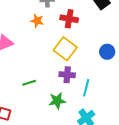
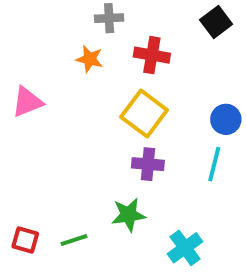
green line: (29, 83) -> (74, 240), moved
cyan line: (86, 88) -> (214, 164), moved

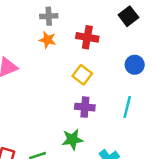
gray cross: (109, 18) -> (49, 16), moved
yellow square: (144, 114) -> (82, 75), size x0.7
blue circle: (226, 119) -> (135, 65), moved

